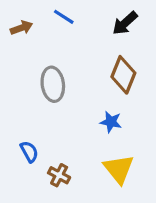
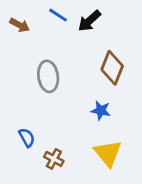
black arrow: (125, 23) -> (89, 21), moved
brown arrow: (21, 28) -> (20, 25), turned 48

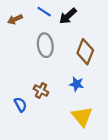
brown arrow: (20, 25) -> (15, 19), turned 128
gray ellipse: (48, 76) -> (45, 45), moved
brown cross: (54, 159) -> (41, 91), moved

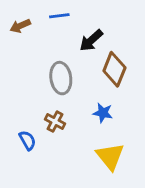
blue line: (44, 12) -> (59, 16), turned -40
black arrow: (68, 16) -> (91, 40), moved
gray ellipse: (45, 45) -> (61, 78), moved

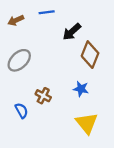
gray ellipse: (61, 78) -> (19, 60), moved, turned 55

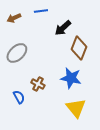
blue star: (81, 89) -> (71, 78), size x1.5

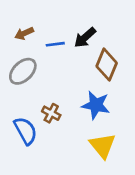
blue line: (41, 11) -> (55, 44), moved
brown arrow: (14, 18) -> (24, 33), moved
blue semicircle: (19, 97) -> (25, 131), size x1.5

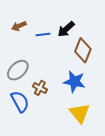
gray ellipse: (23, 71) -> (18, 70), moved

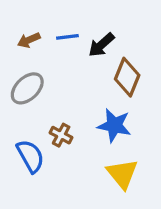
blue line: (43, 34) -> (67, 37), moved
gray ellipse: (18, 70) -> (27, 88), moved

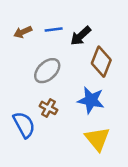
gray ellipse: (27, 88) -> (47, 71), moved

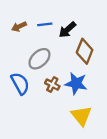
brown cross: (48, 108) -> (52, 85), moved
blue semicircle: (24, 125) -> (20, 83), moved

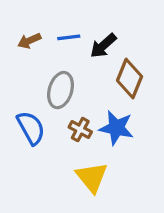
gray ellipse: (39, 59) -> (61, 90), turned -30
yellow triangle: (81, 116) -> (92, 177), moved

